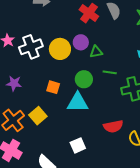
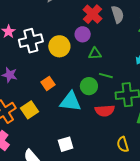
purple circle: (81, 42) -> (83, 34), moved
green circle: (84, 79) -> (89, 86), moved
orange square: (53, 87) -> (48, 83), turned 32
red semicircle: (113, 126) -> (105, 111), moved

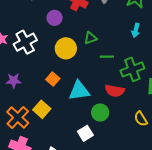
purple circle: (83, 34) -> (55, 18), moved
yellow circle: (59, 46) -> (66, 48), moved
green circle: (89, 86) -> (100, 113), moved
red semicircle: (105, 111) -> (115, 91), turned 30

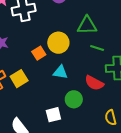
green triangle: (90, 38) -> (87, 25), size x1.5
yellow circle: (66, 48) -> (58, 43), moved
cyan triangle: (79, 91) -> (60, 72), size x0.7

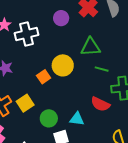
cyan triangle: (60, 72) -> (77, 119), moved
green circle: (74, 99) -> (49, 118), moved

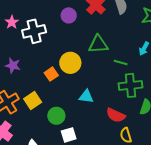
green line: (102, 69) -> (121, 62), moved
red semicircle: (100, 104) -> (116, 115), moved
cyan triangle: (77, 119) -> (86, 96), moved

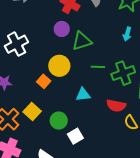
purple circle: (69, 15) -> (62, 29), moved
green line: (121, 62) -> (98, 67), moved

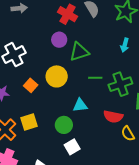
orange square: (44, 81) -> (31, 85), moved
yellow square: (32, 112) -> (29, 122), turned 30
green circle: (59, 121) -> (64, 125), moved

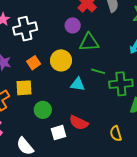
cyan triangle: (80, 105) -> (78, 84), moved
red semicircle: (113, 117) -> (79, 123), moved
yellow square: (29, 122) -> (24, 88), moved
green circle: (64, 125) -> (43, 110), moved

